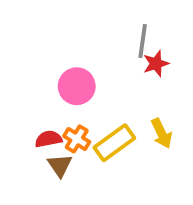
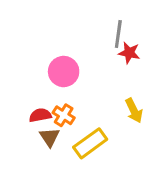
red star: (156, 64) -> (129, 53), turned 30
yellow rectangle: (114, 143) -> (90, 143), moved

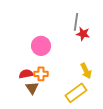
orange cross: (64, 115) -> (41, 74), turned -32
yellow rectangle: (90, 143) -> (76, 93), moved

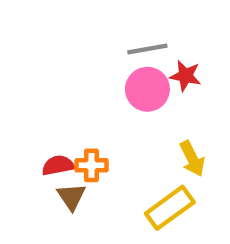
gray line: (76, 22) -> (147, 49), moved, turned 72
pink circle: (41, 46) -> (147, 89), moved

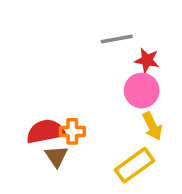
pink circle: (147, 89) -> (142, 91), moved
red semicircle: (58, 165) -> (46, 131), size x1.5

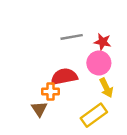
gray line: (117, 39) -> (72, 37), moved
red semicircle: (46, 131) -> (64, 77), moved

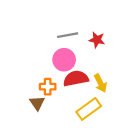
pink circle: (99, 63) -> (64, 60), moved
red semicircle: (64, 77) -> (76, 78), moved

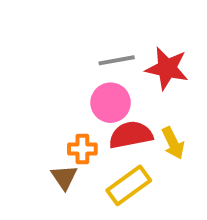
red star: (97, 40) -> (167, 68), size x1.5
yellow rectangle: (89, 109) -> (129, 185), moved

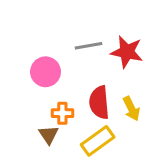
pink circle: (111, 103) -> (46, 72), moved
red semicircle: (131, 135) -> (99, 102), turned -84

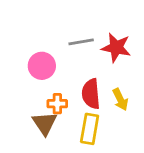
brown triangle: (49, 135) -> (45, 123), size x1.4
yellow rectangle: (98, 141) -> (90, 129), turned -44

